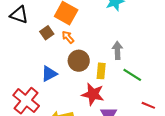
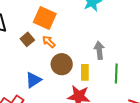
green line: (132, 75) -> (116, 73), turned 66

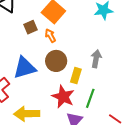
green line: (116, 73) -> (90, 98), moved
blue triangle: (33, 80) -> (25, 68), size x1.4

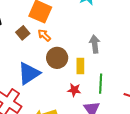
red star: (63, 97) -> (74, 90), size x0.6

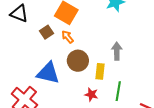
blue triangle: (29, 73) -> (48, 73), turned 40

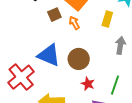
brown circle: (78, 61) -> (79, 59), moved
yellow rectangle: (100, 71) -> (107, 19), moved

